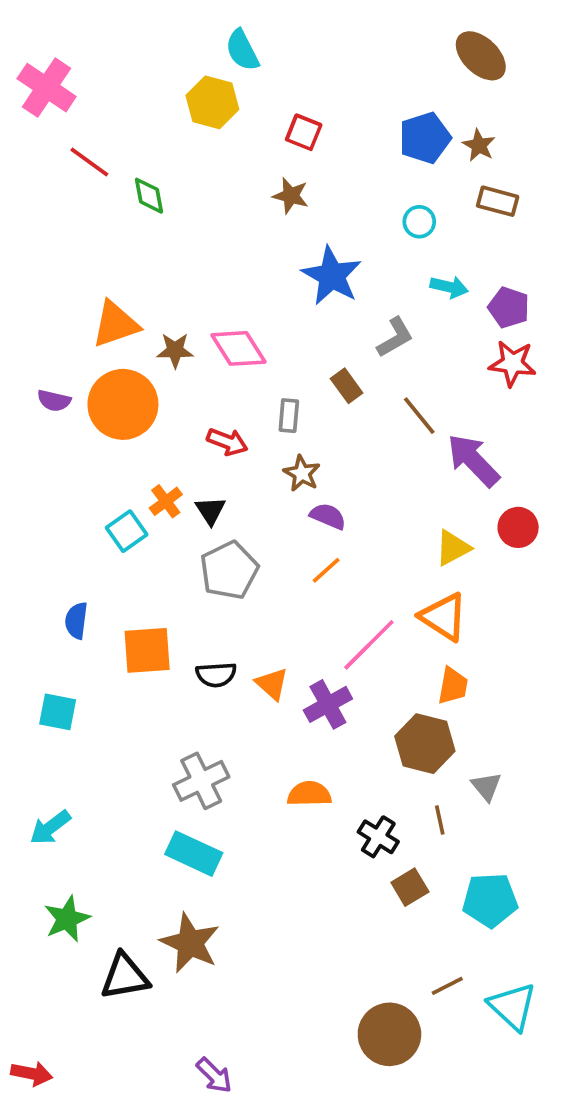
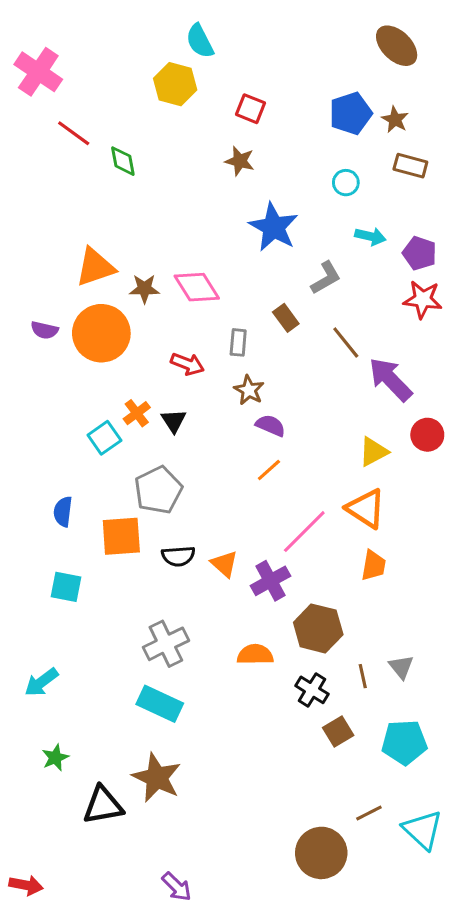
gray pentagon: (229, 570) -> (158, 490), moved
cyan square: (58, 712) -> (66, 587), moved
brown hexagon: (425, 744) -> (318, 628), moved
gray triangle: (486, 786) -> (401, 667), moved
green star: (67, 919) -> (55, 758), size x0.7

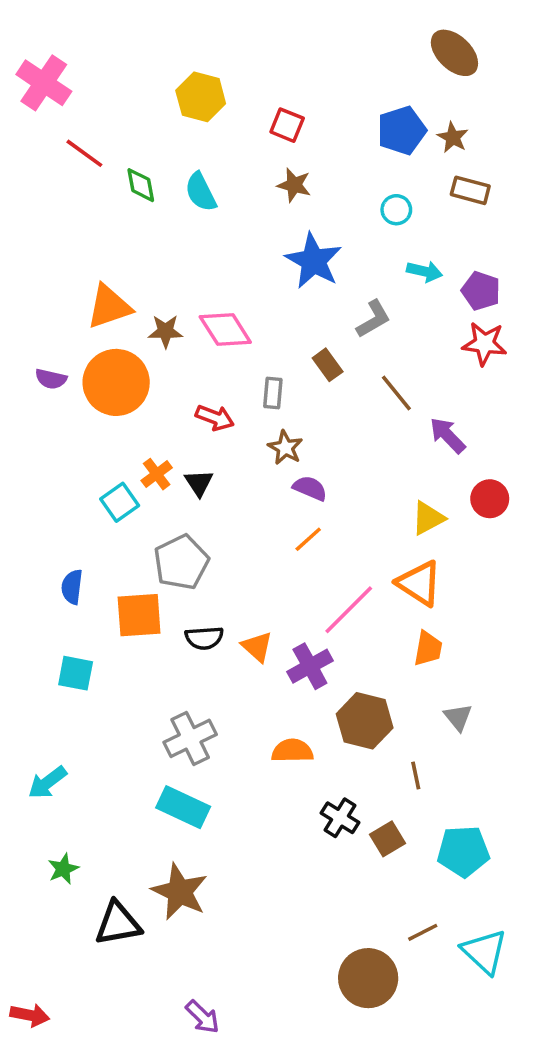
cyan semicircle: (200, 41) -> (201, 192), moved
brown star: (240, 161) -> (294, 185), moved
purple arrow: (390, 379) -> (447, 435), size x0.7
gray triangle: (401, 667) -> (458, 717), moved
black cross: (312, 690) -> (340, 818), moved

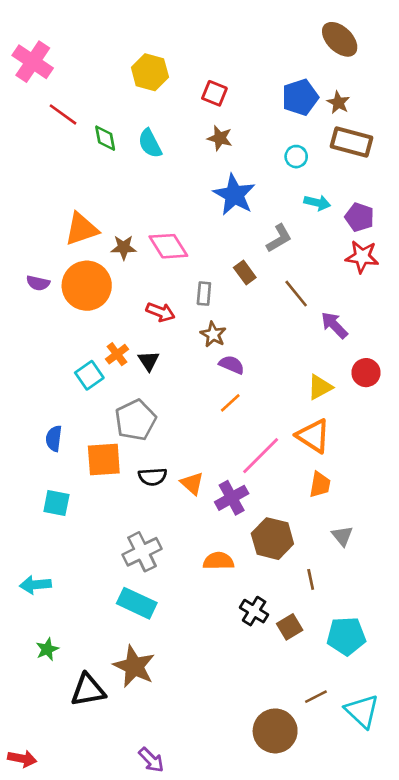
brown rectangle: (470, 190) -> (352, 142), size x1.4
cyan arrow: (47, 782) -> (35, 585), turned 32

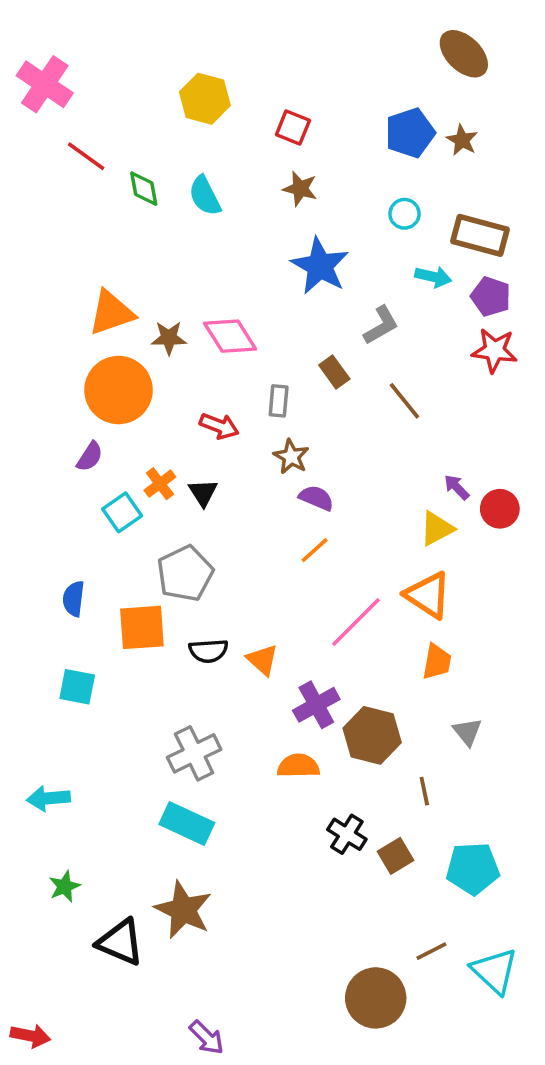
brown rectangle: (352, 142) -> (480, 235), moved
purple semicircle: (38, 283) -> (90, 457), moved, turned -70
purple arrow: (334, 325) -> (457, 487), moved, size x0.7
purple cross: (232, 498) -> (316, 705), moved
black triangle: (88, 690) -> (120, 942), turned 33

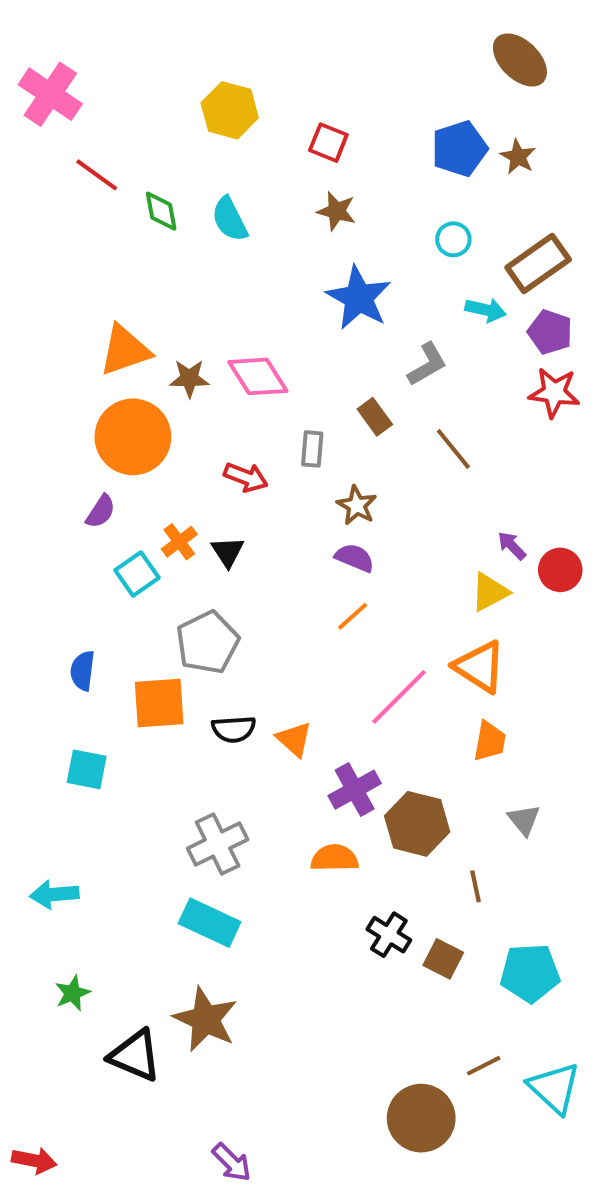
brown rectangle: (480, 235) -> (538, 264), turned -50
brown star: (291, 457) -> (357, 505), moved
brown square: (395, 856) -> (443, 959), turned -32

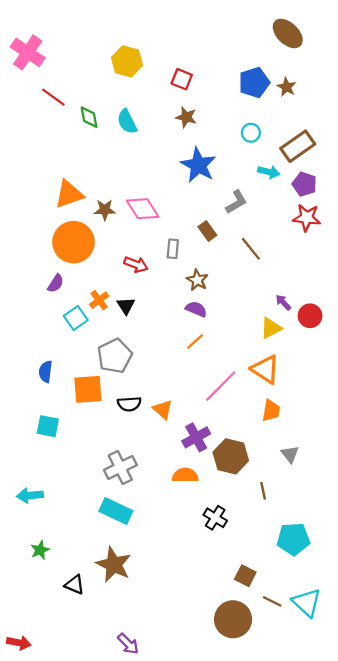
brown square: (443, 959) -> (245, 576), moved
black triangle: (135, 1056) -> (75, 585), size x0.7
brown line: (484, 1066) -> (272, 601), moved, turned 54

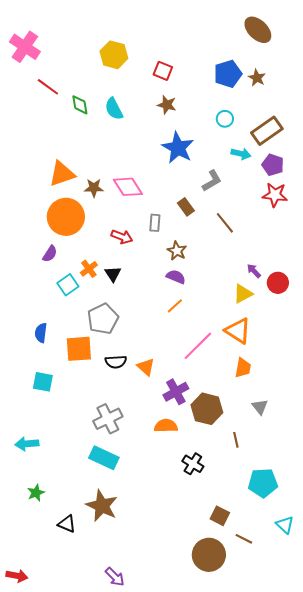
cyan triangle: (307, 603) -> (285, 525), moved, size x0.7

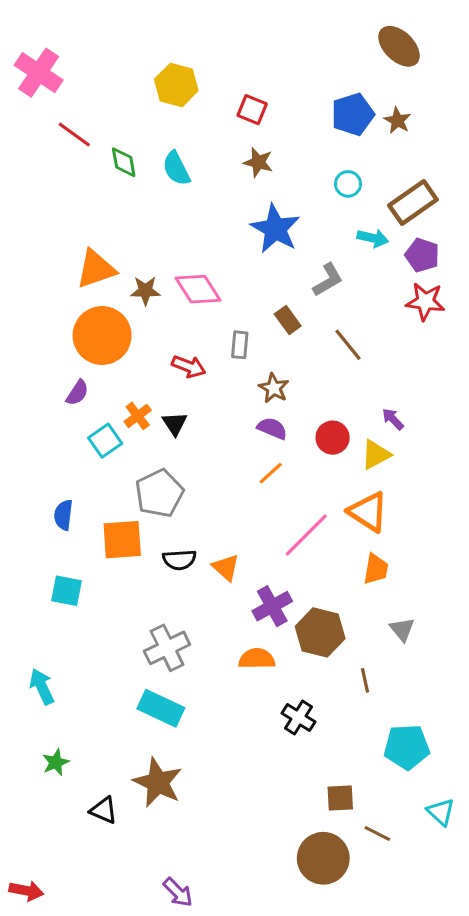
red circle: (278, 283) -> (333, 438), moved
cyan arrow: (27, 444) -> (42, 687), turned 70
brown square: (220, 516) -> (340, 798), turned -30

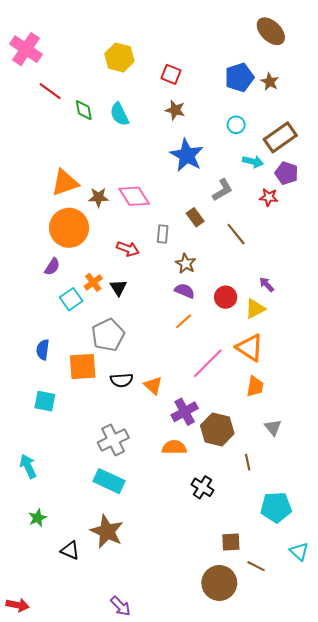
red star: (425, 301) -> (269, 197), moved, size x0.7

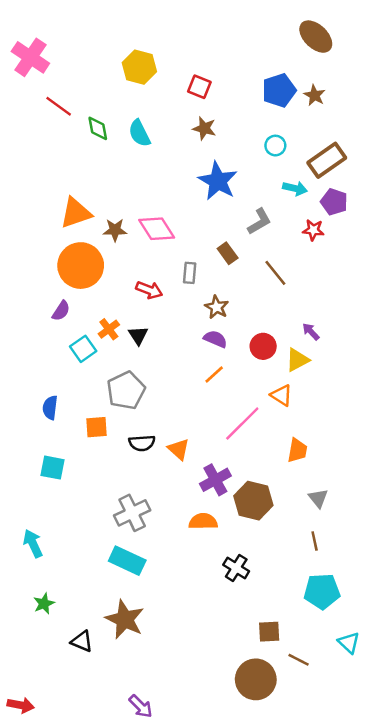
orange triangle: (250, 348) -> (281, 395), moved, size x0.7
orange square: (83, 366) -> (97, 427), size x0.7
brown line: (248, 462) -> (315, 541), moved

